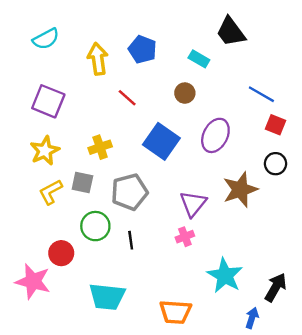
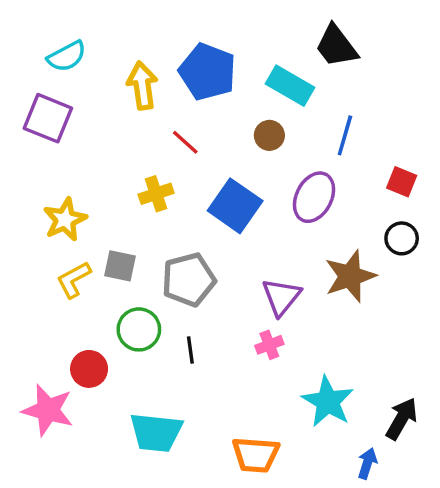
blue pentagon: (142, 49) -> (208, 72), size x1.4
cyan rectangle: (199, 59) -> (290, 86), size x1.5
blue line: (261, 94) -> (345, 135), moved, turned 76
purple square: (48, 101) -> (48, 118), moved
yellow cross: (100, 147) -> (156, 194), moved

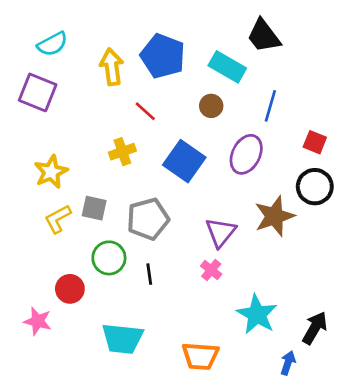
black circle: (402, 238) -> (315, 187), size x1.4
pink cross: (269, 345) -> (211, 270), turned -30
pink star: (48, 410) -> (38, 321), size x0.7

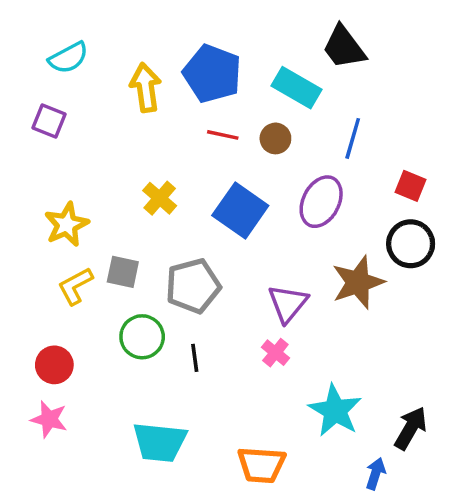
purple square: (38, 92) -> (49, 121), size x0.7
red line: (145, 111) -> (223, 135), moved, turned -30
yellow cross: (122, 152) -> (160, 198), turned -30
red circle: (70, 289) -> (54, 365), moved

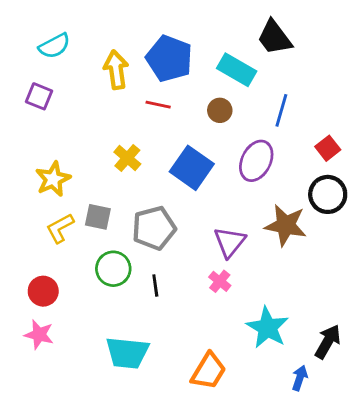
red line: (223, 135) -> (158, 105), moved
red square: (411, 186) -> (328, 148), turned 30
brown star: (358, 282) -> (286, 225), turned 30
orange trapezoid: (261, 465) -> (209, 371), turned -63

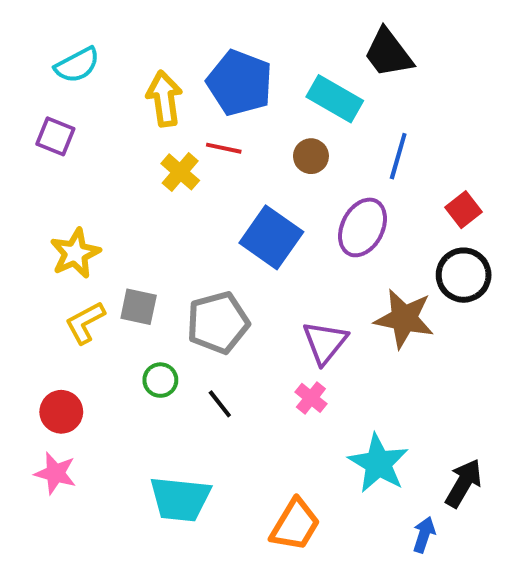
yellow cross: (127, 158) -> (180, 172), moved
green circle: (113, 269) -> (160, 380), size x0.7
black line: (155, 286) -> (220, 404), turned -30

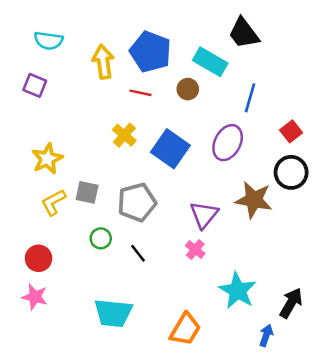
cyan semicircle: (77, 65) -> (48, 41), turned 36
brown circle: (311, 156) -> (188, 89), moved
yellow cross: (180, 172) -> (124, 135), moved

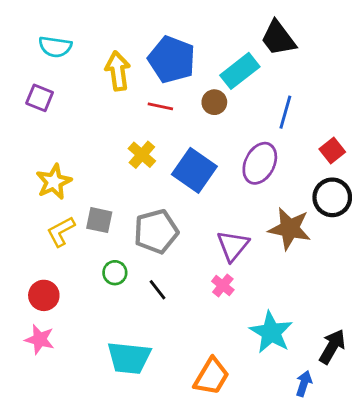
cyan rectangle: (210, 62) -> (240, 71), turned -68

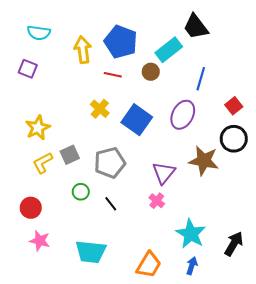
gray square: (99, 220) -> (70, 155), turned -36
pink star: (40, 339) -> (40, 241), moved
blue arrow: (304, 383) -> (192, 266), moved

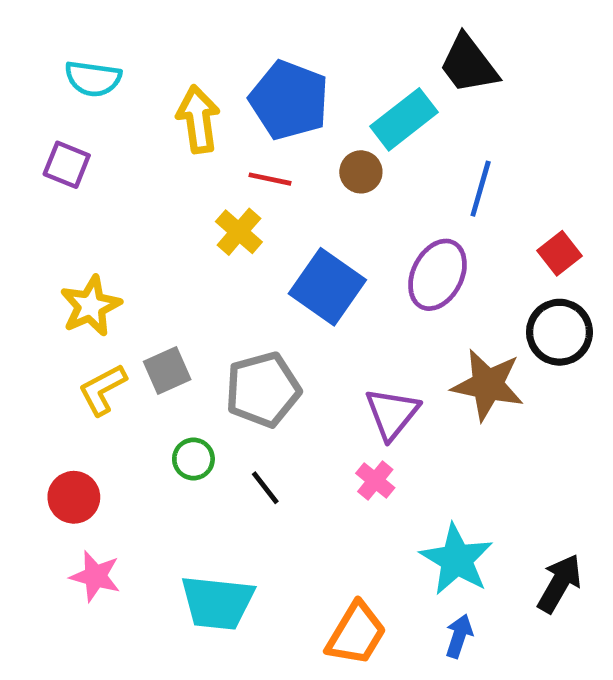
yellow cross: (100, 109) -> (239, 232), moved

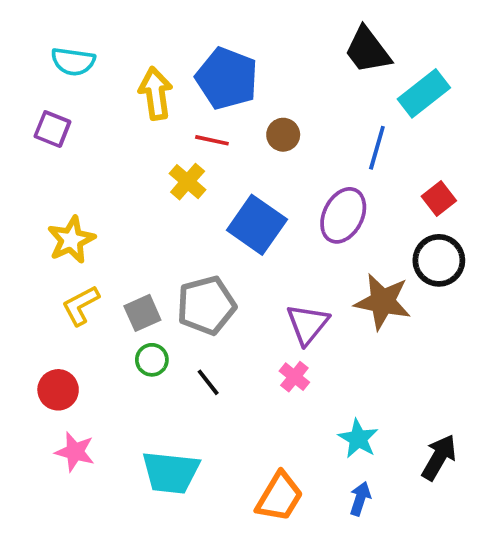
cyan rectangle: (404, 119) -> (424, 93), moved
gray square: (167, 370) -> (142, 313), moved
cyan star: (457, 559) -> (358, 439), size x0.7

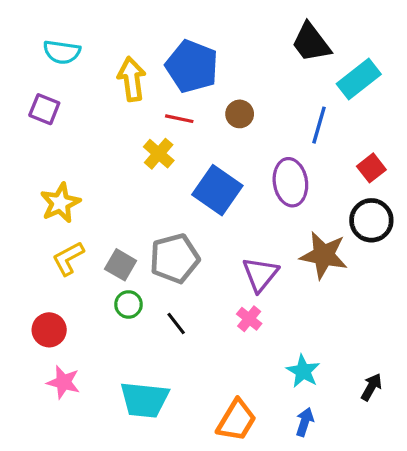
purple ellipse: (343, 215) -> (290, 182), turned -36
gray square: (142, 313) -> (121, 265), turned -36
black arrow: (439, 457) -> (371, 387), size x0.7

